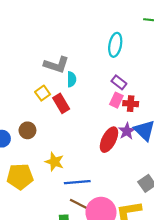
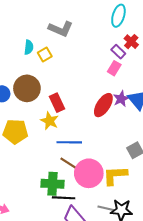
cyan semicircle: (72, 79) -> (29, 47), moved
red rectangle: (61, 103) -> (57, 103), moved
red cross: (131, 104) -> (131, 42), moved, turned 32
brown circle: (27, 130) -> (27, 88), size x1.6

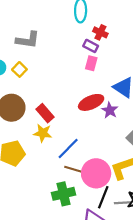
purple star: (121, 99) -> (110, 110), moved
red ellipse: (103, 105) -> (91, 102), turned 50
blue line: (69, 142) -> (68, 149), turned -30
black line: (64, 198) -> (103, 197), moved, turned -55

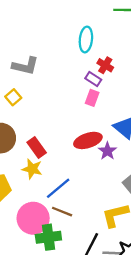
pink circle: (96, 173) -> (33, 218), moved

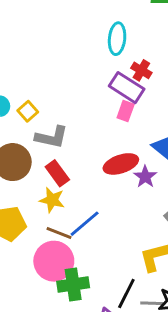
gray L-shape: (25, 66) -> (52, 137), moved
purple rectangle: (93, 79) -> (127, 88), size x1.6
brown line: (62, 212) -> (59, 233), moved

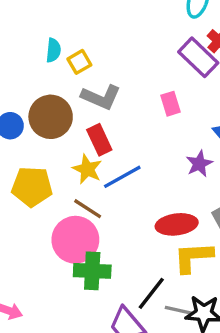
pink rectangle: (126, 111) -> (170, 104), moved, turned -48
red ellipse: (121, 164) -> (177, 224), moved
blue line: (85, 224) -> (122, 177), moved

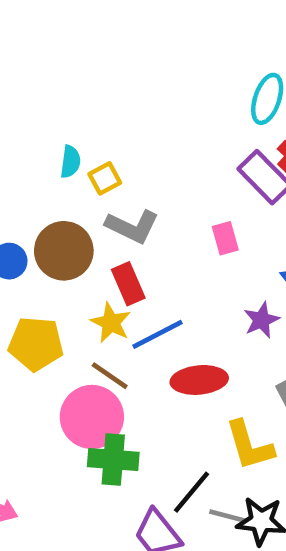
red ellipse: (177, 224) -> (199, 380), moved
yellow L-shape: (193, 257) -> (249, 445), turned -105

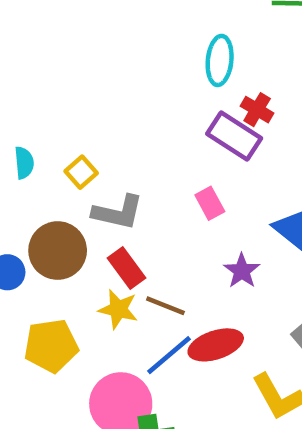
cyan semicircle: (70, 162) -> (24, 163), moved
purple star: (261, 320) -> (242, 271), moved
blue line: (158, 334) -> (169, 355), moved
brown line: (110, 376) -> (165, 306), moved

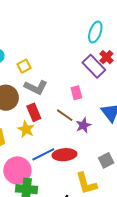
brown line: (165, 306) -> (65, 115), moved

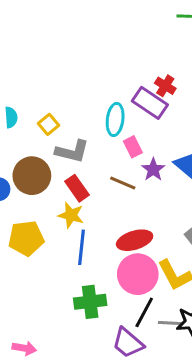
cyan ellipse: (95, 32) -> (115, 119), moved
purple star: (83, 125) -> (153, 169), moved
blue line: (43, 154) -> (81, 247), moved, turned -45
pink circle: (17, 170) -> (138, 274), moved

